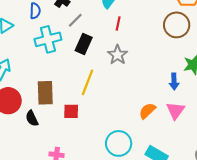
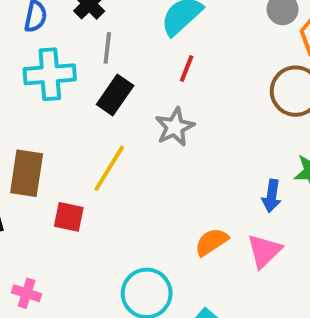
gray line: (75, 20) -> (107, 48), turned -49

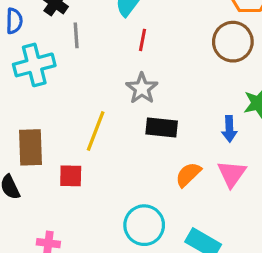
black rectangle: (115, 95) -> (162, 128), moved, turned 72

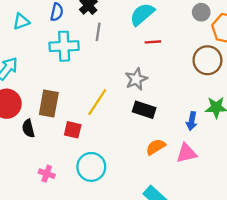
red line: (143, 40) -> (153, 42), moved, turned 63
pink triangle: (232, 174) -> (186, 153), turned 30
cyan circle: (144, 225) -> (91, 167), moved

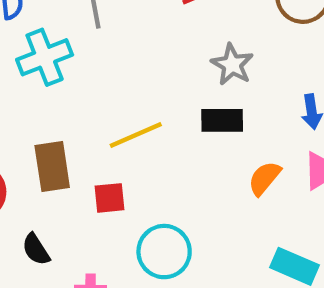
gray star: (136, 79) -> (232, 65), moved
yellow line: (97, 102) -> (136, 135), turned 52
black semicircle: (28, 128) -> (36, 249), moved

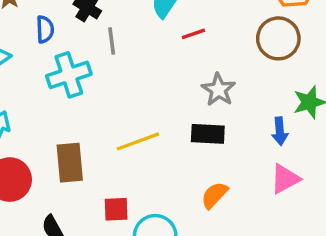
orange semicircle: (264, 178) -> (214, 195), moved
red square: (110, 198) -> (116, 209), moved

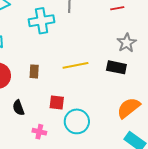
brown rectangle: (70, 163) -> (34, 71), size x0.6
orange semicircle: (214, 195) -> (129, 108), moved, size x1.4

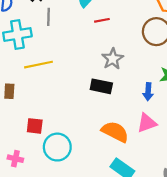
yellow line: (75, 65) -> (39, 65), moved
orange semicircle: (129, 108) -> (115, 132), turned 65

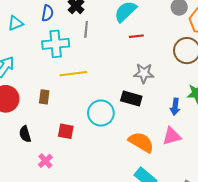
gray star: (113, 59) -> (144, 73), turned 30
cyan circle: (57, 147) -> (101, 113), moved
pink cross: (15, 159) -> (45, 161), turned 32

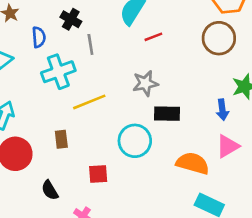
gray star: (144, 73) -> (145, 83), moved

